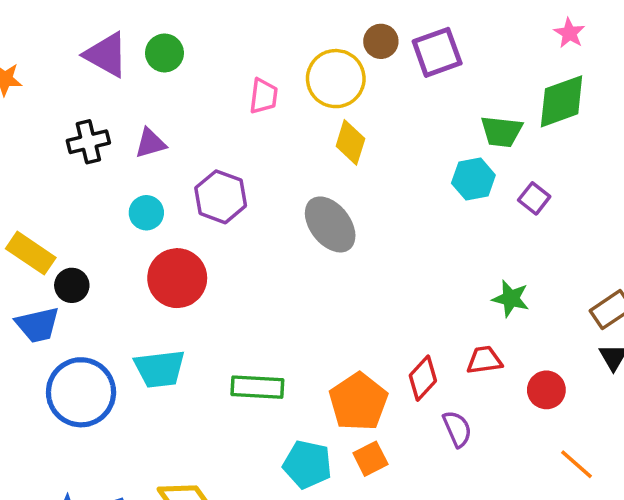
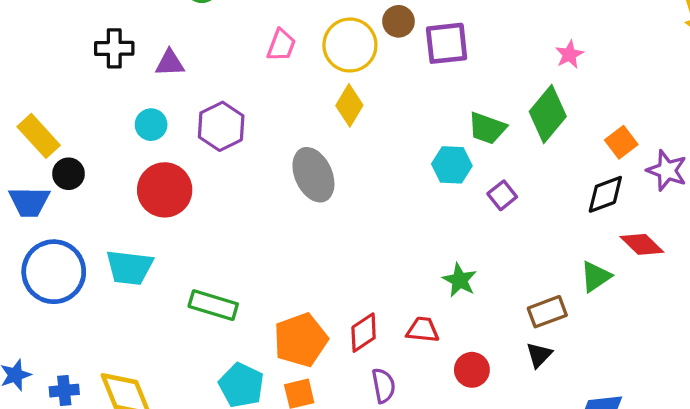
green diamond: (562, 101) -> (548, 114), turned -44

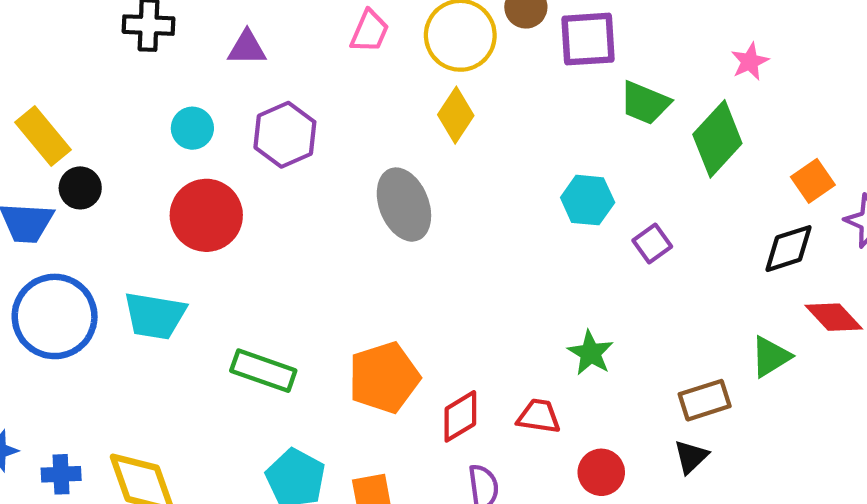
purple triangle: (170, 63) -> (247, 48), moved
green trapezoid: (487, 128) -> (645, 103), moved
orange pentagon: (301, 340) -> (384, 378), moved

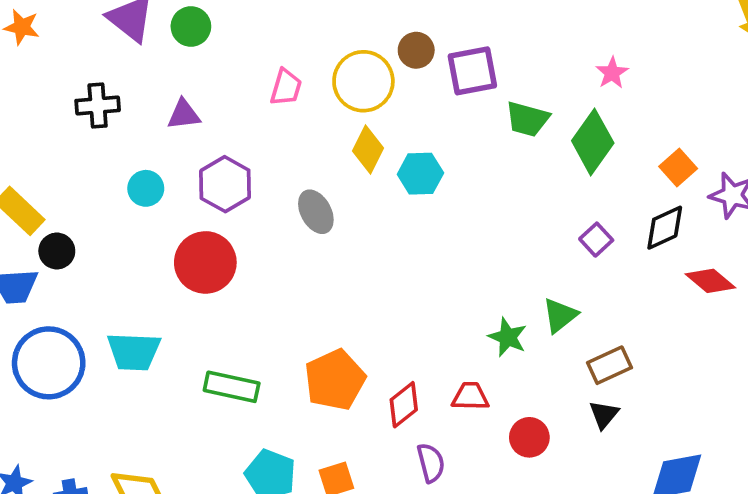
cyan hexagon: (588, 200) -> (420, 174), moved
gray ellipse: (404, 205) -> (316, 212), moved, size x0.7
red circle: (206, 215) -> (205, 262), moved
purple square: (652, 243) -> (596, 240), moved
green triangle: (771, 357) -> (560, 315), moved

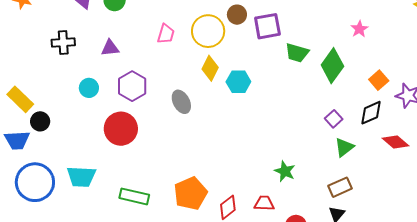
pink star: (612, 73) -> (359, 29), moved
green triangle: (560, 315) -> (344, 147), moved

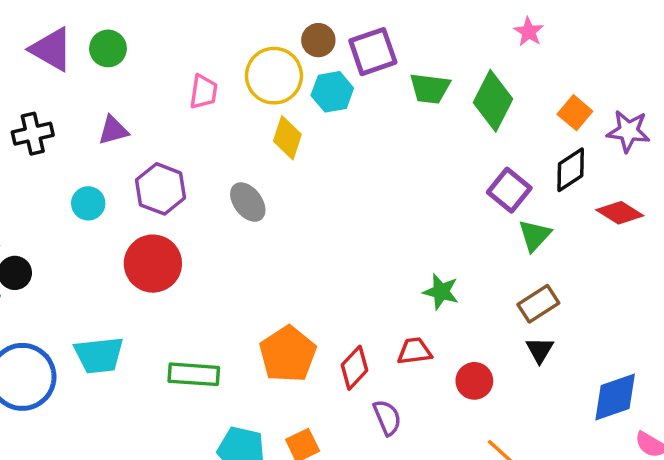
cyan hexagon: (238, 82) -> (332, 92), moved
purple square: (334, 119) -> (509, 190), size x1.4

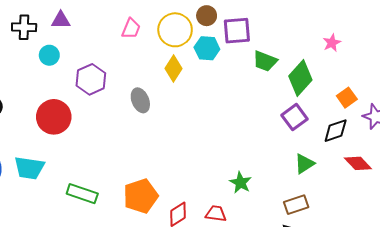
purple triangle: (113, 130) -> (61, 20), moved
purple square: (509, 190) -> (294, 117), moved
cyan circle: (88, 203) -> (49, 55), moved
red circle: (153, 264) -> (54, 117), moved

